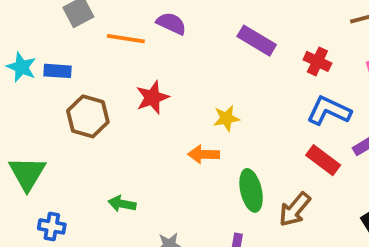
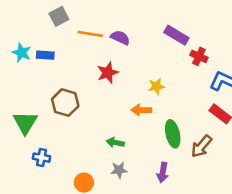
purple semicircle: (171, 23) -> (120, 38), moved
red cross: (317, 61) -> (199, 56), moved
brown hexagon: (88, 116) -> (65, 103), moved
green arrow: (122, 204) -> (115, 143), moved

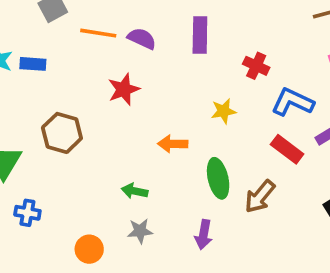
purple rectangle: (176, 35) -> (200, 35), moved, turned 60
yellow star: (156, 86) -> (224, 111), moved

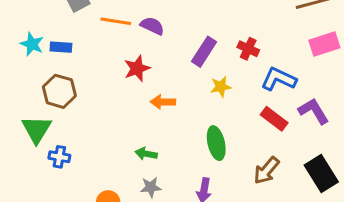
purple rectangle: (200, 35) -> (204, 52), moved, turned 32
brown hexagon: (62, 133) -> (59, 91), moved
orange arrow: (173, 144) -> (163, 102), moved
brown arrow: (260, 196) -> (266, 170), moved
blue cross: (27, 213) -> (59, 157), moved

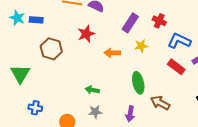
brown hexagon: (59, 91) -> (51, 49), moved
orange arrow: (163, 102) -> (112, 53), moved
blue cross: (59, 157) -> (35, 108), moved
brown arrow: (266, 170) -> (160, 103), moved, turned 78

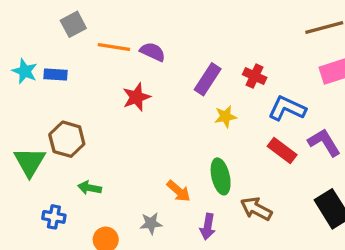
brown hexagon: (51, 49) -> (67, 139), moved
orange arrow: (112, 53) -> (179, 191), moved, turned -140
green arrow: (92, 90) -> (89, 188), moved

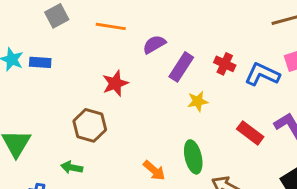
orange line: (114, 47) -> (111, 26), moved
purple semicircle: (153, 52) -> (154, 44), moved, turned -55
blue L-shape: (287, 108) -> (262, 74), moved
brown hexagon: (67, 139) -> (90, 125), moved

